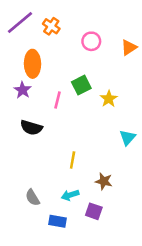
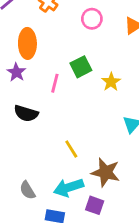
yellow line: (73, 160) -> (71, 149), turned -42
brown star: (104, 181) -> (106, 172), size x1.5
cyan arrow: (70, 195) -> (69, 187), size x1.5

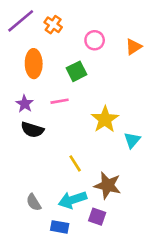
green square: (81, 67) -> (76, 71), moved
purple star: (16, 72) -> (25, 104), moved
yellow star: (111, 82) -> (105, 119), moved, size x1.5
pink line: (55, 83) -> (60, 101), turned 66

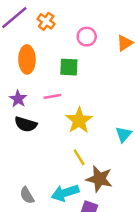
green square: (76, 71) -> (69, 67), turned 30
yellow star: (105, 119) -> (79, 120), moved
yellow line: (75, 163) -> (79, 157), moved

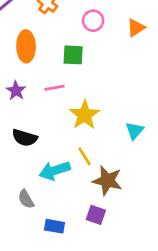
black semicircle: (26, 124) -> (25, 138), moved
cyan arrow: (65, 193) -> (55, 171), moved

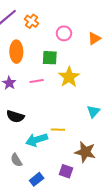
yellow star: (85, 115) -> (69, 77), moved
yellow line: (85, 156) -> (58, 130), turned -56
brown star: (107, 181) -> (85, 152), moved
blue rectangle: (55, 226) -> (37, 179), turned -48

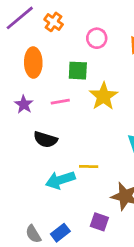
black semicircle: (15, 116) -> (45, 139), moved
gray semicircle: (16, 160) -> (33, 234), moved

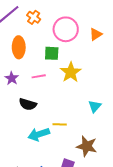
pink circle: (97, 38) -> (66, 29), size x1.6

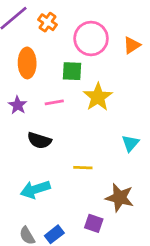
cyan arrow: (39, 134) -> (35, 189), moved

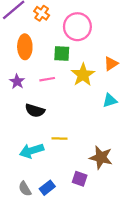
orange triangle: (132, 45) -> (111, 64), moved
cyan triangle: (130, 143) -> (110, 100), moved, turned 32
yellow line: (83, 168) -> (60, 138), moved

